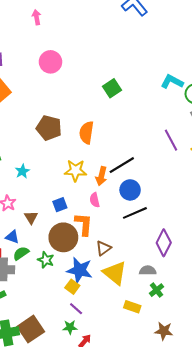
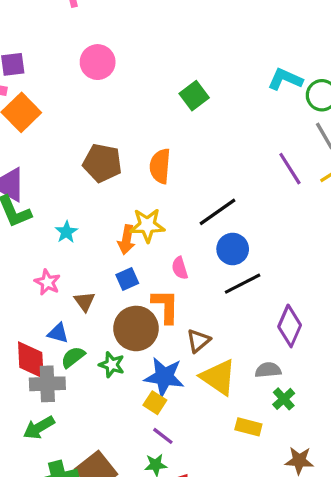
orange arrow: (101, 176) -> (126, 240), moved

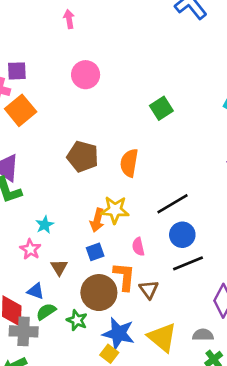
cyan star: (66, 232) -> (45, 225), moved
brown triangle: (198, 341) -> (149, 289), moved, turned -30

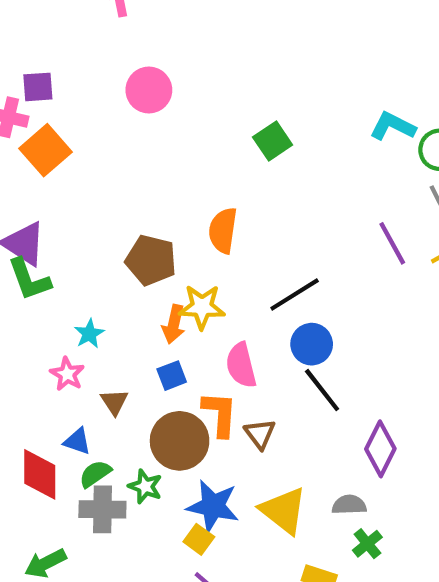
brown pentagon: (83, 157) -> (151, 260), moved
pink semicircle: (138, 247) -> (241, 365), size x1.5
black line: (188, 263) -> (322, 390), turned 76
gray cross: (24, 331) -> (102, 509), moved

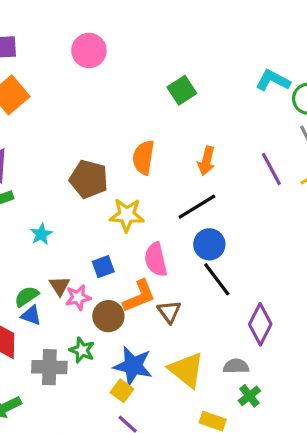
orange arrow: (174, 324) -> (206, 161), moved
pink star: (67, 374) -> (78, 297), moved, turned 30
orange L-shape: (220, 414) -> (139, 296), turned 63
brown circle: (180, 441) -> (108, 316), size x0.7
green semicircle: (95, 474) -> (27, 296), moved

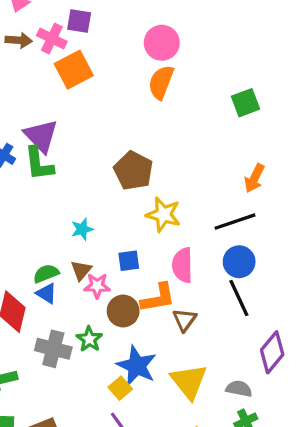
orange semicircle: (143, 157) -> (161, 82), moved
cyan star: (41, 234) -> (82, 229), moved

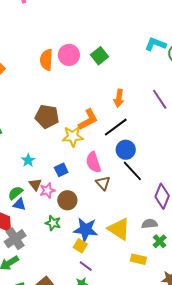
pink circle: (162, 43) -> (69, 55), moved
orange L-shape: (158, 298) -> (88, 120), moved
brown triangle: (185, 320) -> (103, 183), moved
gray cross: (53, 349) -> (15, 239), moved, turned -30

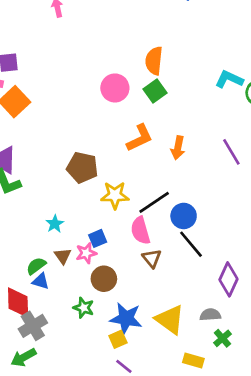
orange semicircle: (46, 60) -> (154, 61), moved
orange L-shape: (88, 120) -> (140, 138), moved
black line: (116, 127) -> (154, 202), moved
pink star: (47, 190) -> (86, 253), moved
yellow square: (80, 246) -> (118, 339), turned 32

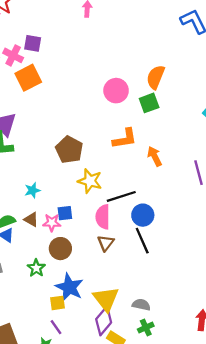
orange arrow: (178, 148) -> (155, 156), turned 126
brown triangle: (63, 256) -> (31, 219), turned -42
purple diamond: (228, 279) -> (104, 321), moved

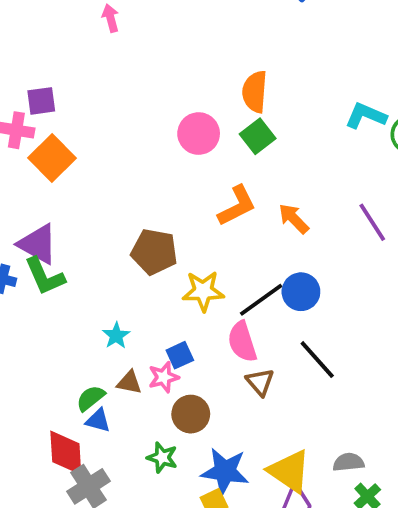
blue circle: (143, 215) -> (301, 292), moved

